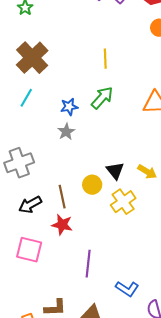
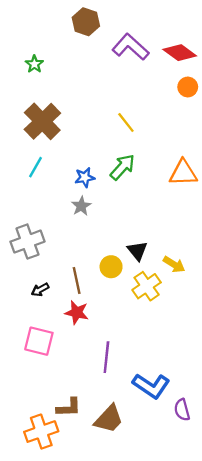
yellow line: (105, 59) -> (126, 122), turned -36
yellow arrow: (147, 172) -> (174, 264), moved
black arrow: (30, 205) -> (40, 290), size x0.7
blue L-shape: (127, 289) -> (151, 386), size x1.4

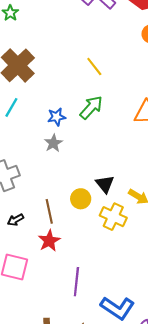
yellow cross: (147, 286) -> (113, 217), turned -30
red star: (77, 313) -> (49, 241), turned 30

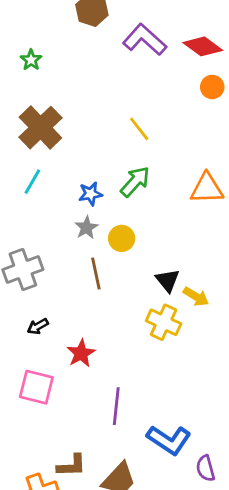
black triangle: (105, 184) -> (168, 280), moved
yellow circle: (81, 199) -> (122, 238), moved
brown line: (49, 211) -> (96, 274), moved

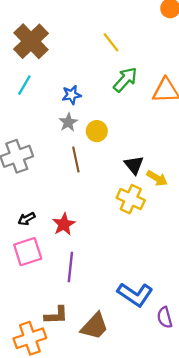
green arrow: (135, 182) -> (125, 80), moved
black arrow: (38, 326) -> (27, 219), moved
pink square: (36, 387) -> (28, 252), turned -32
purple line: (116, 406) -> (70, 267), moved

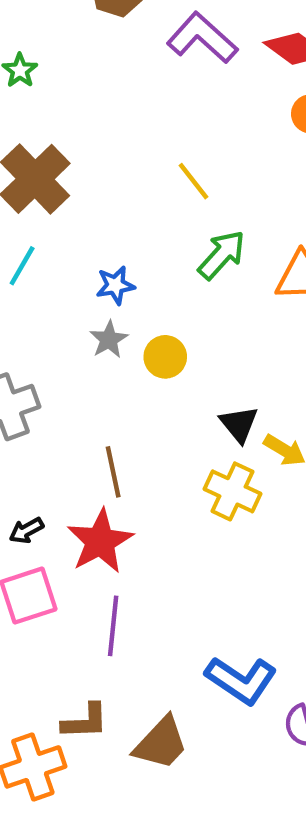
brown line: (76, 160) -> (113, 472), moved
red star: (64, 224) -> (100, 541), size x1.4

